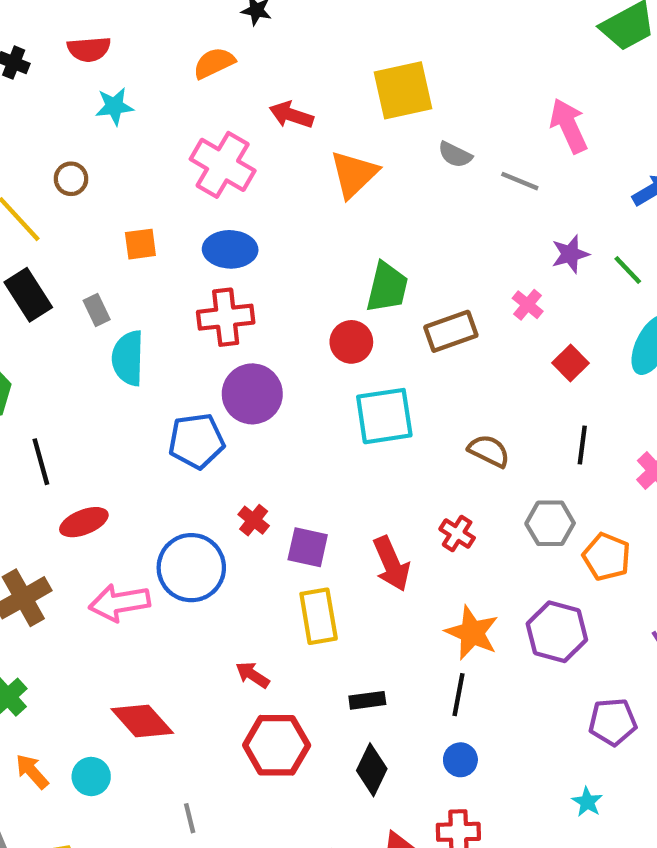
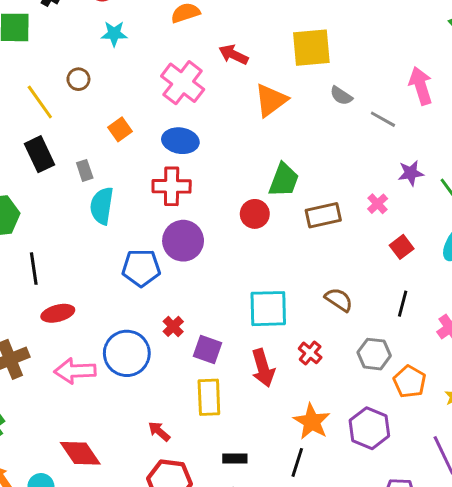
orange square: (140, 244) -> (120, 129), turned -35
cyan square: (384, 416) -> (268, 309), moved

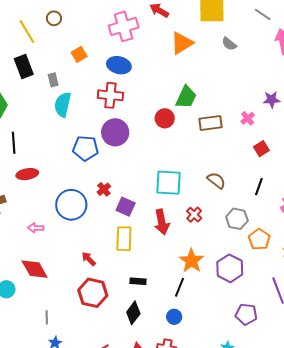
pink cross: (183, 83) -> (124, 26), turned 32
gray line: (383, 119) -> (263, 14), moved
pink arrow: (75, 371) -> (36, 228), moved, size x0.6

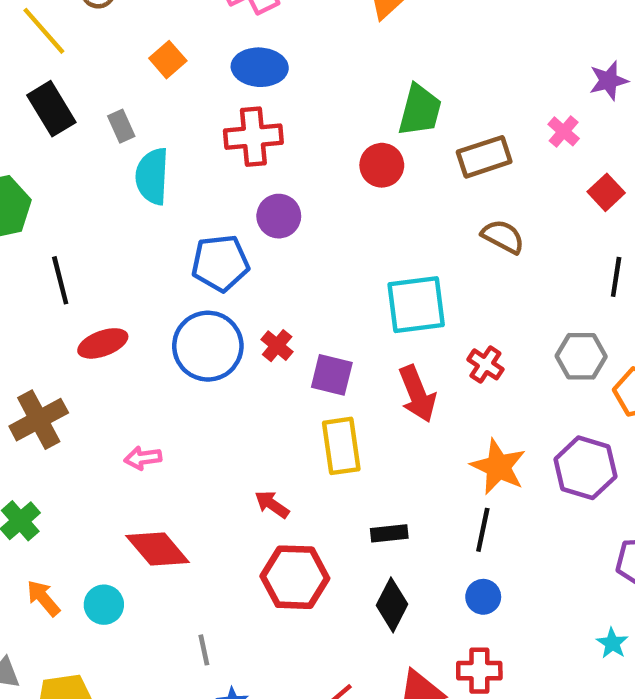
purple circle: (115, 132) -> (279, 216), size x0.7
brown semicircle: (216, 180) -> (503, 237), moved
blue circle: (71, 205) -> (208, 346), moved

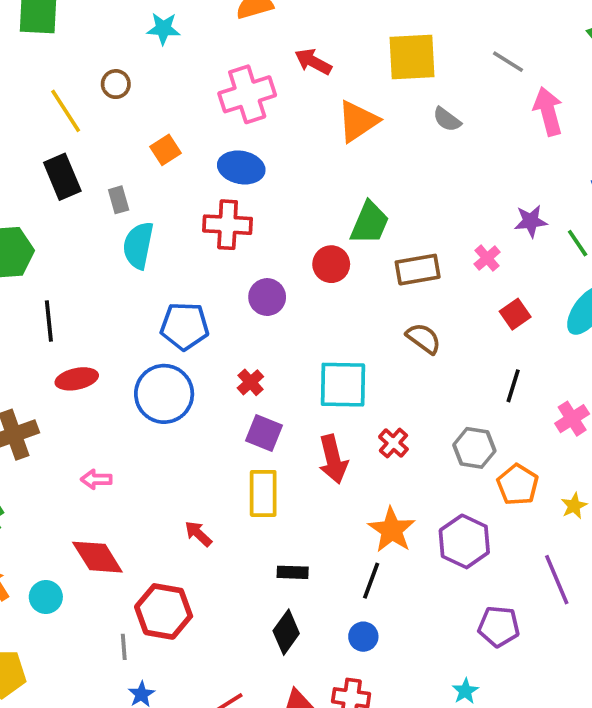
purple circle: (279, 216) -> (267, 297), moved
red cross: (277, 346) -> (250, 382), moved
red hexagon: (295, 577) -> (164, 611), moved

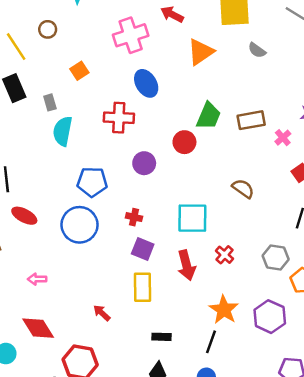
blue ellipse: (241, 167) -> (146, 83), moved, turned 48
brown rectangle: (418, 270) -> (251, 120), moved
red ellipse: (77, 379) -> (24, 216), turned 40
red cross: (250, 382) -> (134, 217), turned -35

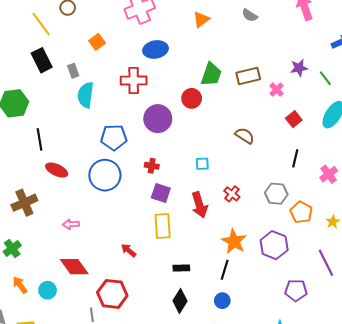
orange triangle: (201, 52) -> (201, 19), size x0.7
blue ellipse: (146, 83) -> (156, 49), turned -65
purple circle: (144, 163) -> (158, 119), size x1.4
cyan square: (192, 218) -> (202, 164), size x0.5

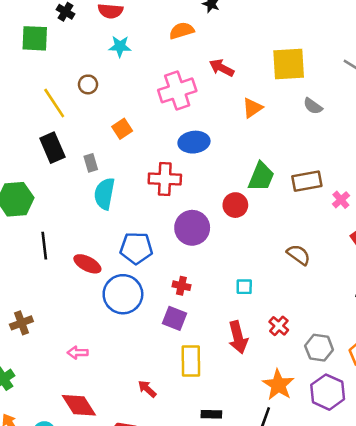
red ellipse: (57, 170) -> (87, 264), moved
purple square: (161, 193) -> (174, 318), moved
gray hexagon: (276, 194) -> (319, 348), moved
brown cross: (24, 203) -> (21, 323), size x0.7

